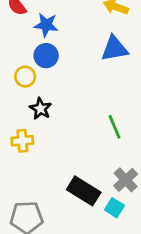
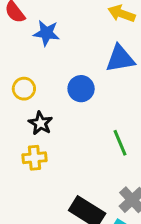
blue circle: (46, 56) -> (81, 89), moved
yellow cross: (22, 141) -> (34, 158), moved

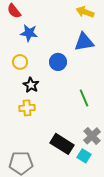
blue star: (46, 33) -> (29, 33), moved

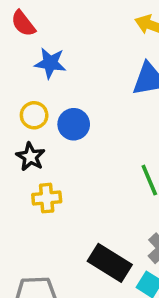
blue circle: (58, 62) -> (74, 124), moved
black star: (31, 85) -> (30, 157), moved

